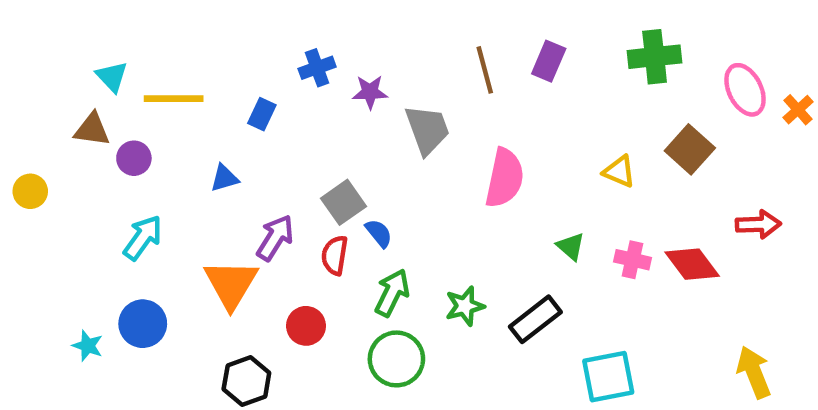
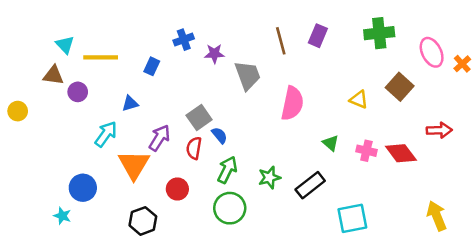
cyan arrow: (143, 238) -> (106, 134), moved
cyan star: (88, 346) -> (62, 216), moved

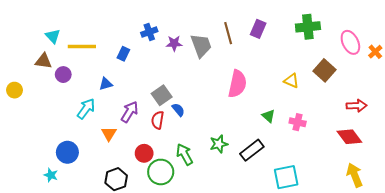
gray trapezoid: (248, 75) -> (201, 45), moved
red diamond: (401, 153) -> (349, 137), moved
orange triangle: (134, 165) -> (109, 134), size x0.6
green arrow: (227, 170) -> (185, 154), moved, turned -55
green circle: (230, 208) -> (161, 172), moved

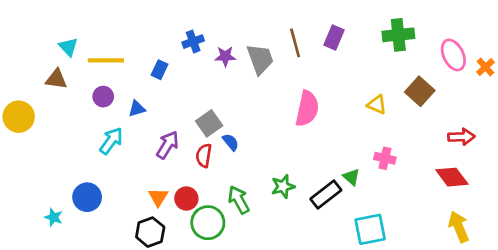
purple circle: (63, 75) -> (103, 97), moved
yellow circle: (15, 90) -> (19, 117), size x1.5
green triangle: (269, 116) -> (351, 177), moved
orange triangle: (109, 134) -> (158, 197), moved
cyan star: (51, 175) -> (54, 217), moved

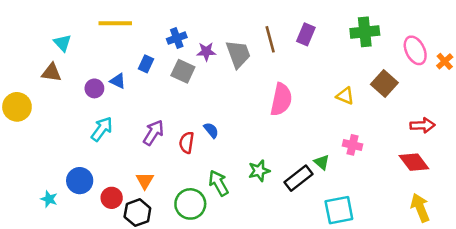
yellow line: (106, 60) -> (115, 23), moved
blue triangle: (137, 109) -> (118, 81), moved, turned 42
gray square: (209, 123) -> (183, 71), moved, turned -30
red circle: (186, 199) -> (112, 198), moved

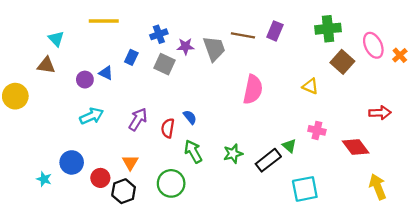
brown line: (270, 39) -> (243, 35), turned -65
brown square: (384, 84) -> (342, 62), moved
cyan arrow: (102, 129) -> (92, 116), turned 30
red diamond: (414, 162) -> (356, 147), moved
green arrow: (219, 183) -> (193, 151), moved

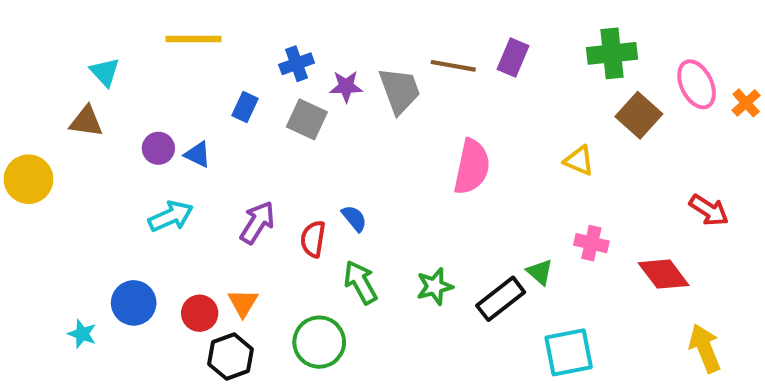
blue triangle: (106, 73) -> (198, 154), moved
red arrow: (380, 113) -> (709, 210), turned 35
red circle: (100, 178) -> (200, 313), moved

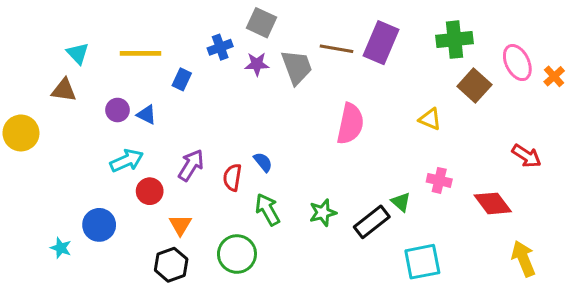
yellow line: (193, 39) -> (140, 53), moved
purple rectangle: (513, 58) -> (381, 43), size x1.5
gray square: (307, 119) -> (261, 23), moved
red circle: (200, 313) -> (150, 191), moved

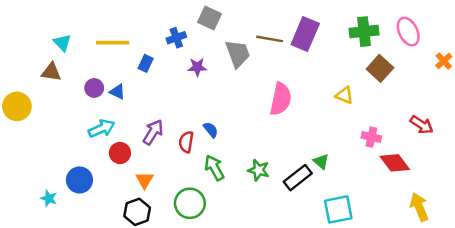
pink ellipse: (517, 63) -> (408, 32), moved
purple star: (257, 64) -> (197, 67), moved
pink cross: (439, 180) -> (371, 137), moved
green star: (323, 213) -> (259, 170), turned 30

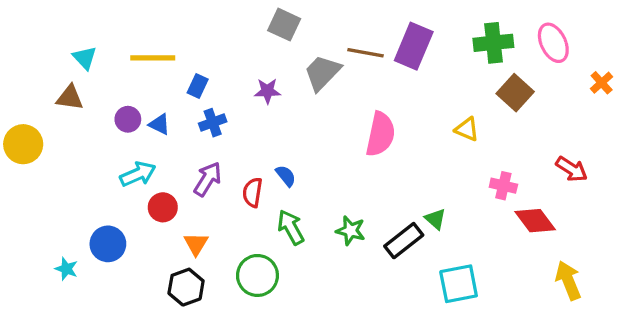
blue cross: (176, 38) -> (213, 123), moved
gray trapezoid: (238, 54) -> (322, 73), turned -116

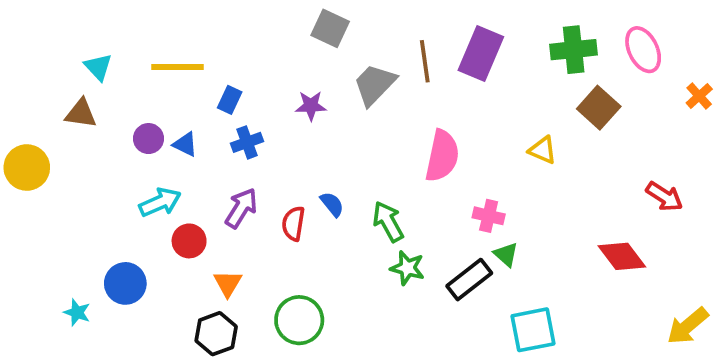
brown line: (366, 53) -> (425, 61), turned 72
pink cross: (503, 186) -> (489, 216), moved
green arrow: (291, 227) -> (388, 222), moved
yellow arrow: (568, 280) -> (688, 326), moved, turned -108

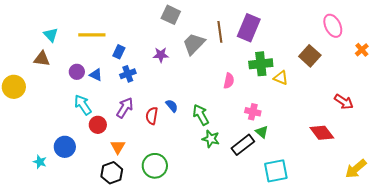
green cross: (574, 50) -> (261, 64), moved
pink semicircle: (442, 156) -> (229, 81), size x0.6
cyan arrow: (160, 202) -> (83, 105), turned -100

